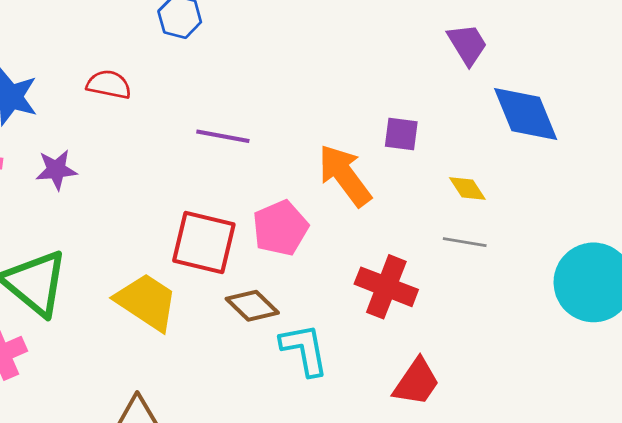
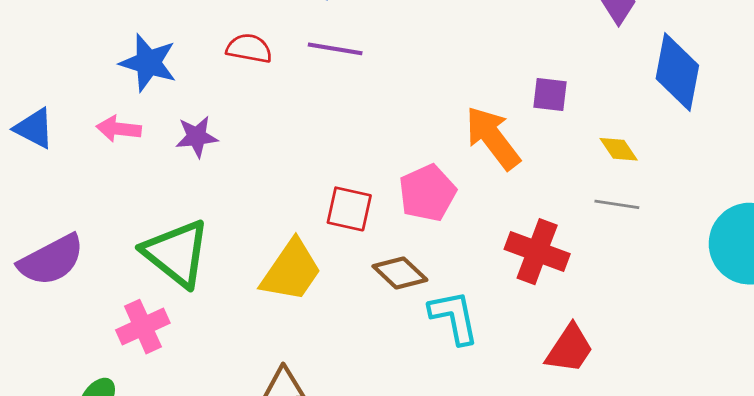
blue diamond: (526, 114) -> (677, 72), turned 34
purple line: (223, 136) -> (335, 49), moved
red square: (204, 242) -> (349, 209), size x0.7
yellow trapezoid: (146, 302) -> (291, 271), turned 92

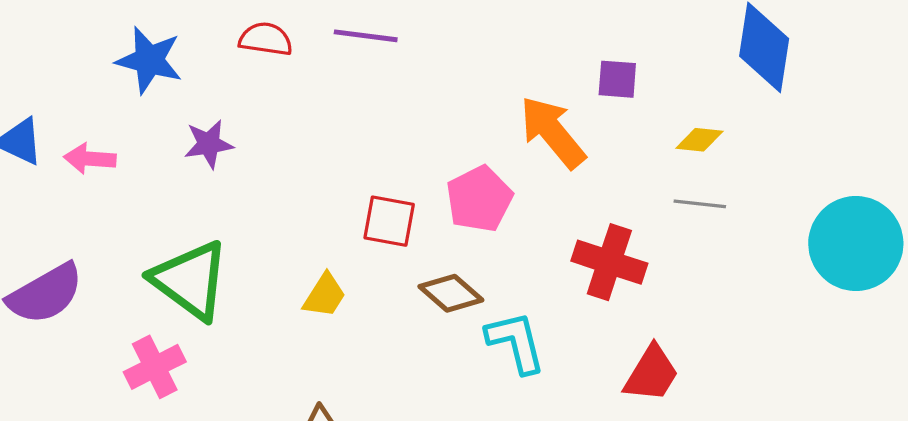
pink arrow: (119, 129) -> (90, 159), moved
yellow diamond: (619, 149) -> (699, 140), turned -48
yellow trapezoid: (291, 271) -> (325, 295), size x0.6

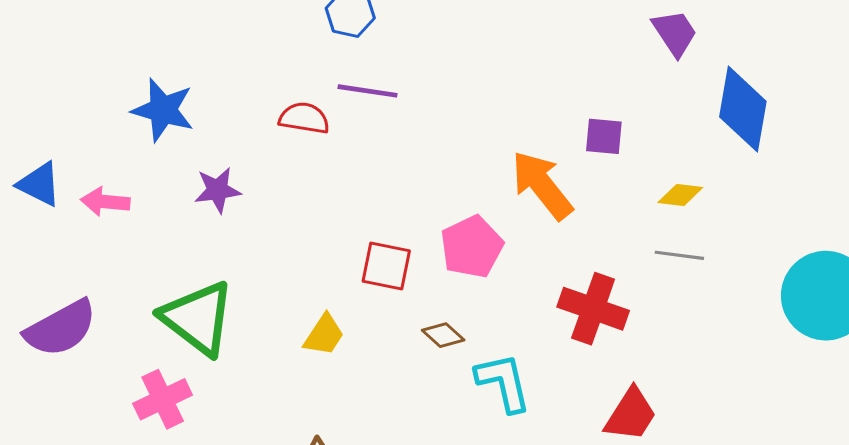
red semicircle: (266, 39) -> (304, 118), moved
brown diamond: (451, 293) -> (443, 335), size x0.7

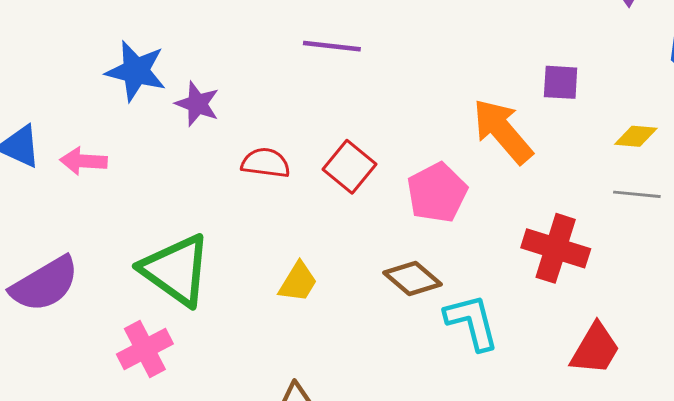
red semicircle: (304, 118) -> (266, 163), moved
purple star: (218, 190) -> (197, 104), moved, turned 30
red square: (386, 266) -> (349, 167), moved, turned 30
brown diamond: (443, 335) -> (412, 279), size x1.4

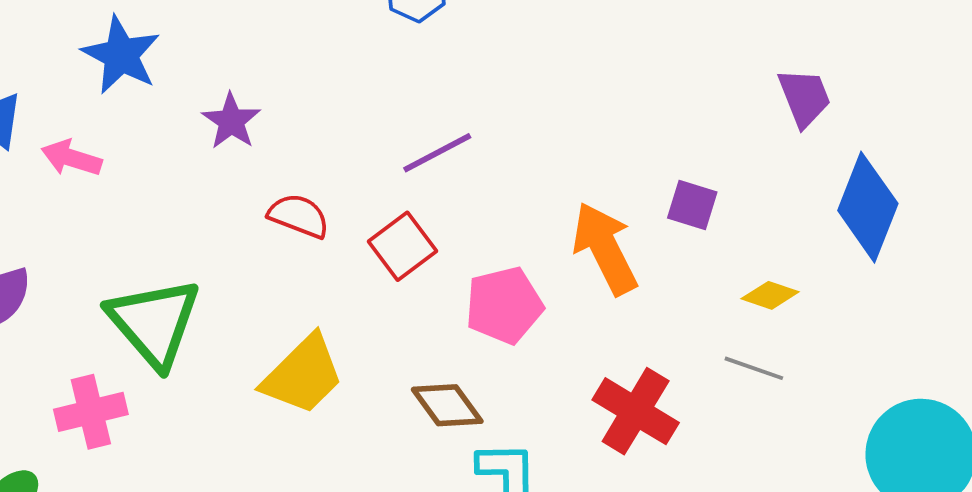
purple line: (332, 46) -> (437, 153), moved, turned -48
blue star: (136, 71) -> (121, 55), moved
yellow trapezoid: (298, 282) -> (303, 375), size x1.6

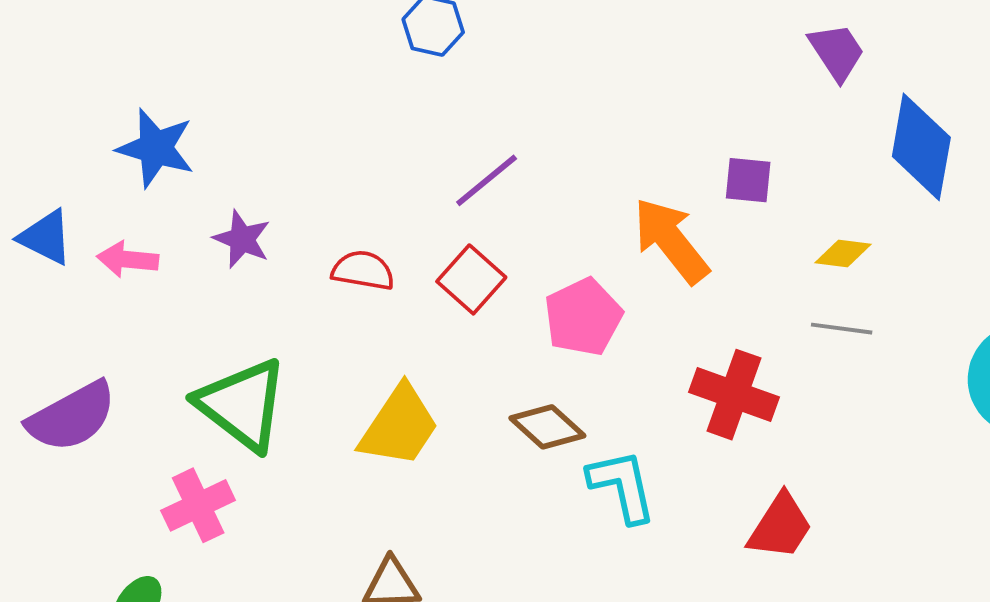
purple star: (231, 121) -> (242, 239), moved

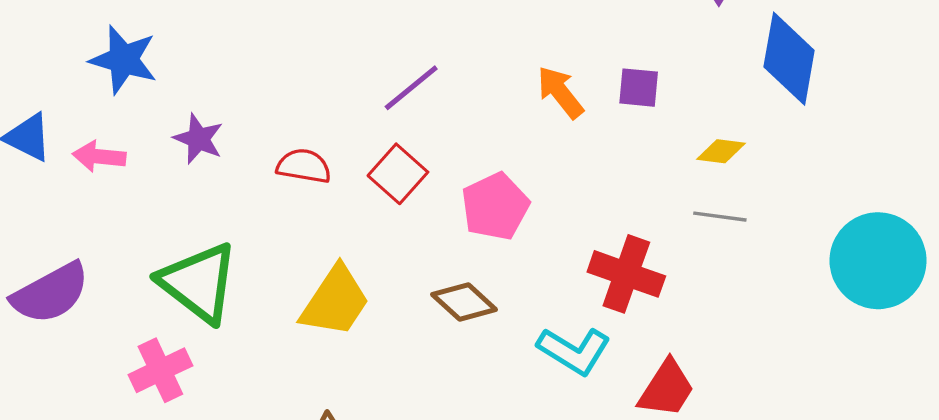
orange arrow: (671, 241) -> (560, 92), moved, size x0.7
cyan L-shape: (622, 486) -> (574, 351), moved, turned 134

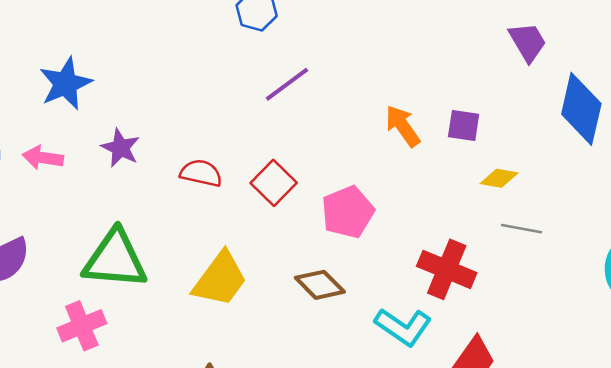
blue star: (124, 60) -> (65, 84), turned 30
purple line: (411, 88) -> (287, 84), moved
yellow diamond: (721, 151) -> (499, 178), moved
green triangle: (199, 283) -> (115, 259), turned -36

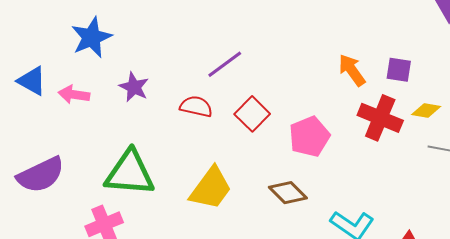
purple line: (287, 84) -> (225, 64), moved
red cross: (447, 269) -> (380, 118), moved

